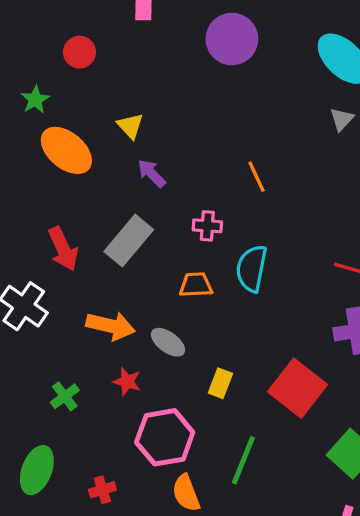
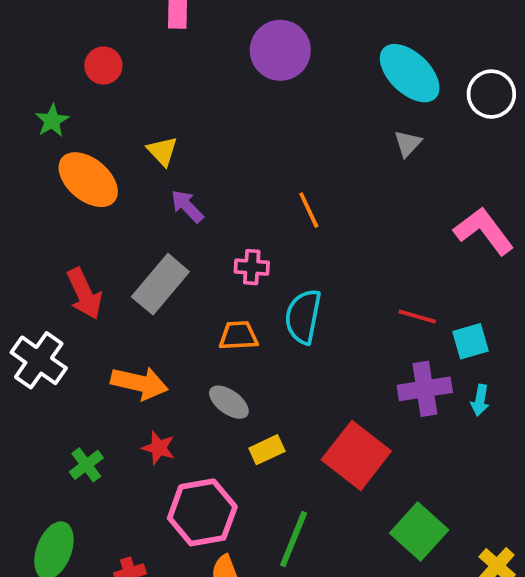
gray ellipse: (168, 342) -> (229, 402), moved
yellow rectangle: (220, 383) -> (267, 450), turned 44

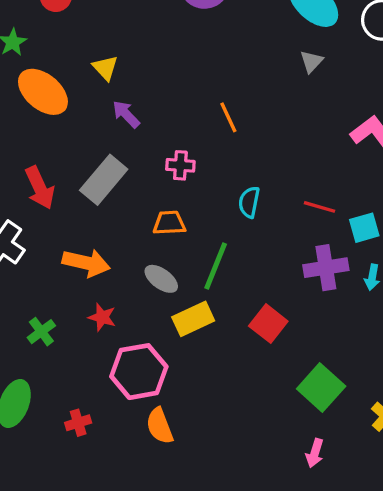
cyan semicircle: (303, 317) -> (249, 202), moved, size x0.7
yellow rectangle: (267, 450) -> (193, 319), size x1.4
red square: (356, 455) -> (268, 324), size x0.7
green line: (294, 539) -> (216, 266), moved

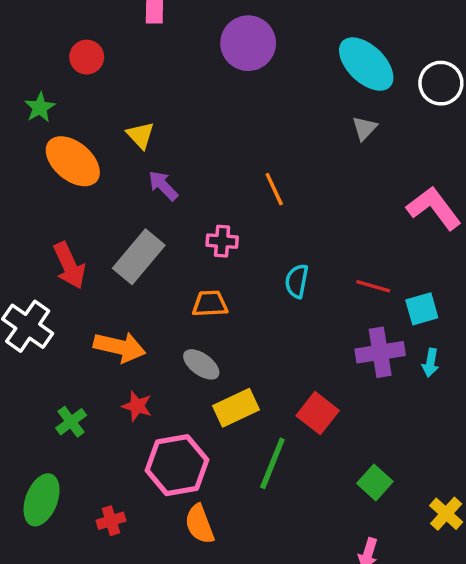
green line: (216, 266) -> (272, 463), moved
green square: (321, 388) -> (375, 482), size x0.7

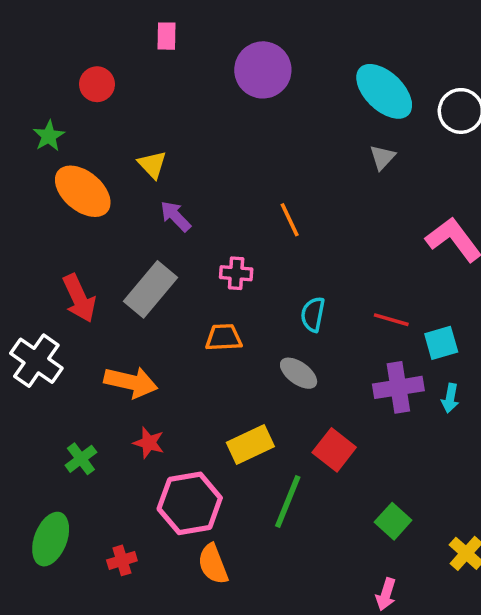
gray ellipse: (201, 364) -> (299, 373), moved

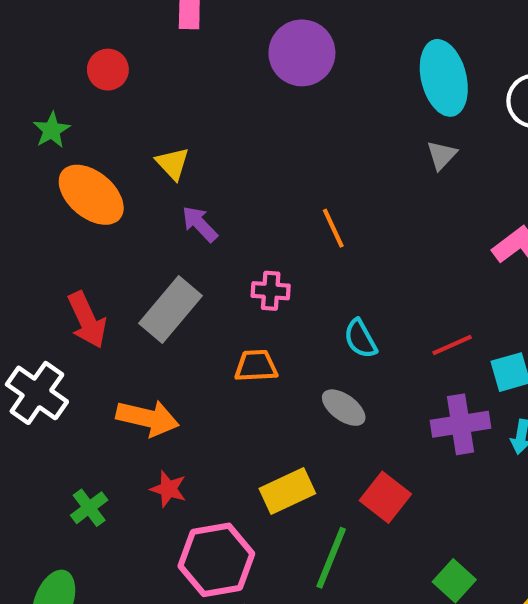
cyan ellipse: (384, 91) -> (444, 78), turned 32
cyan semicircle: (313, 314) -> (360, 339), turned -40
red line: (391, 320) -> (452, 345), turned -40

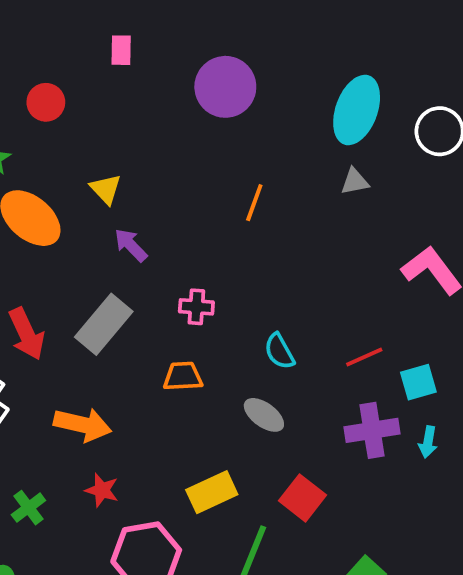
cyan ellipse: (444, 78) -> (357, 110), turned 34
gray triangle: (442, 155) -> (355, 181), turned 36
orange line: (333, 228) -> (254, 203), moved, turned 45

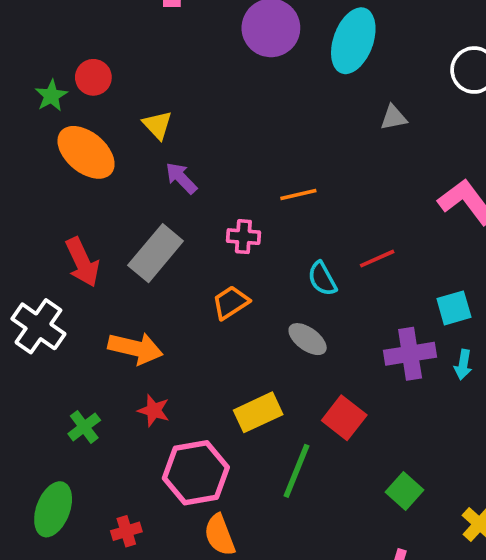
red circle: (46, 102) -> (93, 77), moved
cyan ellipse: (357, 110) -> (353, 41), moved
orange line: (254, 203) -> (298, 194), moved, turned 57
red line: (364, 357) -> (377, 259), moved
orange trapezoid: (183, 376) -> (231, 302), turned -30

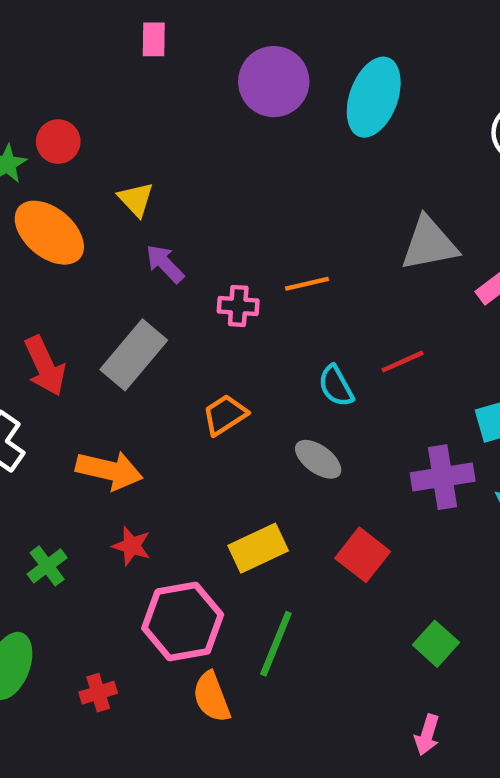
gray triangle: (394, 118) -> (429, 244), moved, size x1.8
pink cross: (243, 237) -> (238, 306), moved
green line: (297, 471) -> (276, 644), moved

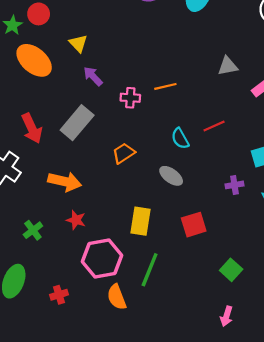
gray triangle: (429, 244) -> (228, 66), size x0.7
purple cross: (443, 477) -> (234, 185), size x0.6
yellow rectangle: (258, 548) -> (140, 221), turned -56
red square: (363, 555) -> (194, 225), turned 35

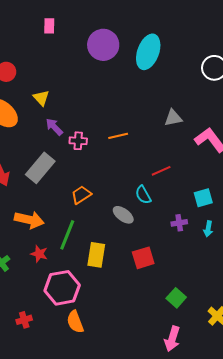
pink cross: (130, 98) -> (78, 141), moved
cyan semicircle: (180, 138) -> (143, 195), moved
green line: (150, 270) -> (67, 235), moved
pink arrow: (227, 316) -> (172, 339), size x1.4

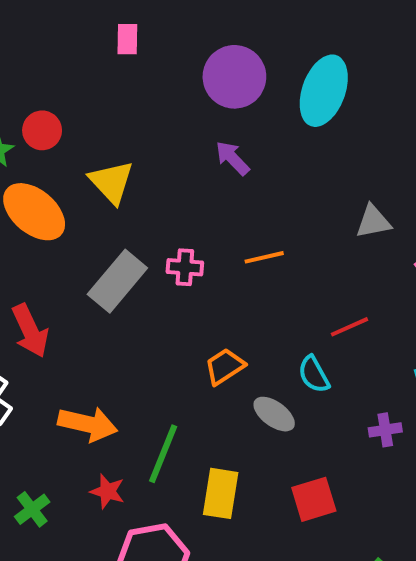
yellow triangle: (41, 98) -> (111, 182), size x1.4
purple arrow: (54, 127) -> (232, 158), moved
gray rectangle: (40, 168) -> (117, 281), moved
orange trapezoid: (81, 195) -> (225, 366), moved

